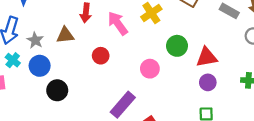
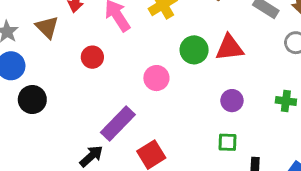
brown triangle: (65, 35) -> (47, 27), turned 48
red triangle: (207, 57) -> (229, 48), moved

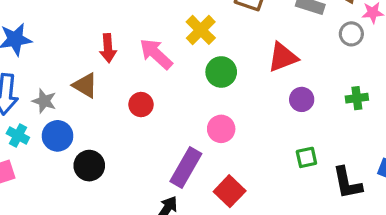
green circle: (194, 50) -> (221, 72), moved
pink circle: (156, 78) -> (221, 129), moved
purple circle: (232, 101) -> (302, 99), moved

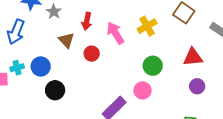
green circle: (221, 72) -> (153, 66), moved
gray star: (44, 101) -> (54, 12), moved
red circle: (141, 105) -> (92, 54), moved
cyan cross: (18, 136) -> (17, 68), moved, turned 32

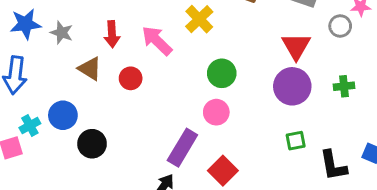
red triangle: (193, 57) -> (296, 46), moved, turned -40
purple circle: (197, 86) -> (292, 86), size x1.6

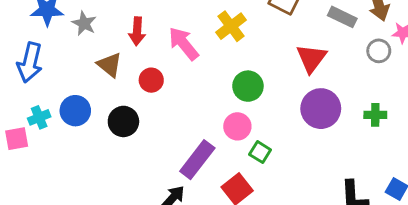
red triangle: (296, 46) -> (311, 58), moved
green square: (296, 141) -> (260, 152), moved, turned 36
black circle: (92, 144) -> (123, 121), moved

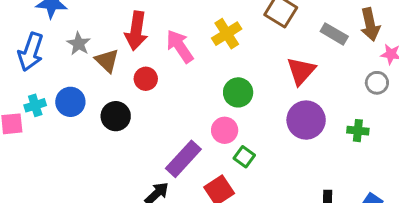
gray star: (84, 23) -> (79, 44), moved
red arrow: (137, 31) -> (136, 31), size x1.4
gray circle: (379, 51) -> (377, 83), moved

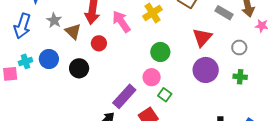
gray circle: (377, 83) -> (239, 47), moved

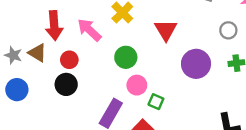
gray star: (54, 20) -> (13, 55), moved
red triangle: (202, 37) -> (166, 30), moved
green circle: (160, 52) -> (126, 57), moved
black circle: (79, 68) -> (66, 84), moved

